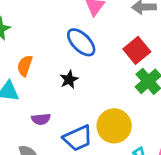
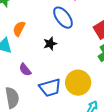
purple semicircle: (41, 119) -> (25, 70), turned 48

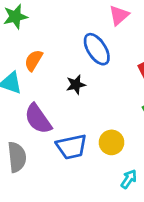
purple semicircle: (25, 70) -> (38, 119), size x1.6
yellow circle: (78, 83) -> (112, 142), size x0.7

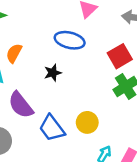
blue ellipse: (97, 49) -> (70, 40), turned -40
blue trapezoid: (71, 147) -> (52, 128), turned 68

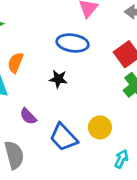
black star: (53, 73) -> (58, 79), turned 30
purple semicircle: (21, 105) -> (28, 116), size x0.6

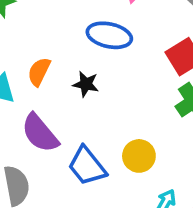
orange semicircle: (15, 63) -> (39, 72), moved
purple semicircle: (28, 116) -> (40, 133), size x1.6

